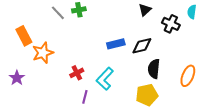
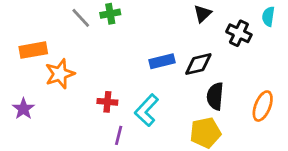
orange rectangle: (24, 36) -> (33, 50), turned -72
red cross: (77, 73) -> (107, 102), turned 32

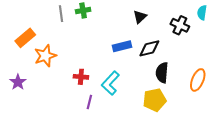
black triangle: (203, 14) -> (140, 17), moved
gray line: (81, 18) -> (61, 14), turned 35
orange rectangle: (33, 50) -> (25, 38), turned -30

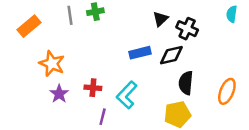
black cross: (180, 25) -> (187, 29), moved
orange rectangle: (25, 38) -> (29, 26), moved
orange star: (45, 56) -> (52, 64), turned -30
purple star: (18, 82) -> (59, 94), moved

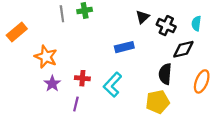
cyan semicircle: (232, 14) -> (196, 23), moved
orange rectangle: (29, 26) -> (17, 32), moved
black diamond: (171, 55) -> (183, 49), moved
purple line: (103, 117) -> (76, 104), moved

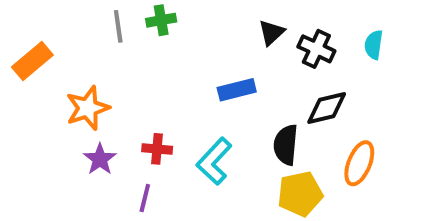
black diamond: (183, 49) -> (327, 108), moved
orange star: (46, 57) -> (88, 108), turned 30
black semicircle: (165, 74) -> (286, 145), moved
orange ellipse: (202, 81) -> (359, 163), moved

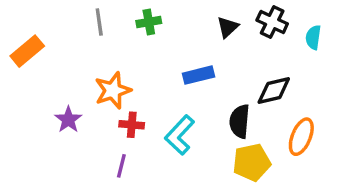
green cross: (161, 20) -> (149, 22), moved
black cross: (316, 49) -> (272, 22), moved
orange star: (88, 108) -> (113, 90), moved
purple star: (100, 159) -> (68, 120), moved

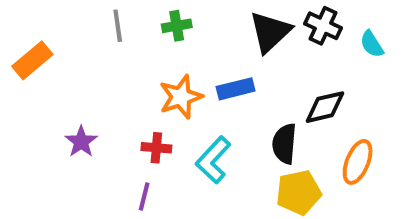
black triangle: (228, 27) -> (270, 32), size x1.6
cyan semicircle: (313, 37) -> (372, 44), turned -40
orange star: (113, 90) -> (181, 97), moved

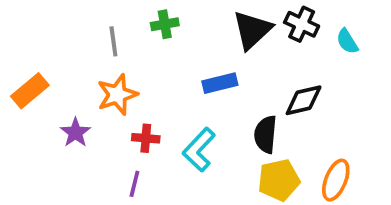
gray line: (118, 26) -> (113, 41), moved
orange rectangle: (32, 60) -> (30, 91), moved
orange star: (181, 97) -> (117, 95), moved
orange ellipse: (358, 162) -> (336, 180), moved

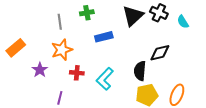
blue rectangle: (220, 83) -> (104, 37), moved
purple line: (134, 184) -> (60, 98), moved

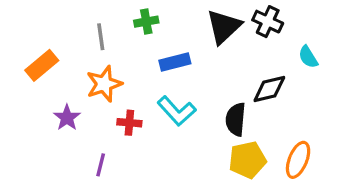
cyan semicircle: (183, 22) -> (308, 57), moved
orange rectangle: (16, 48) -> (42, 65), moved
cyan L-shape: (105, 79) -> (177, 111), moved, turned -85

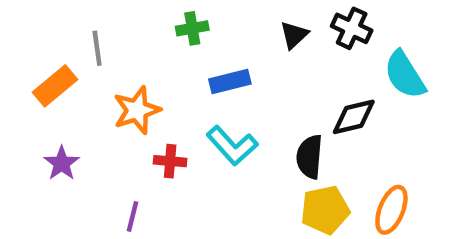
black triangle: (224, 27) -> (294, 35), size x0.6
gray line: (101, 37) -> (97, 48), moved
cyan semicircle: (308, 57) -> (405, 75), size x1.6
purple star: (67, 118) -> (62, 163), moved

